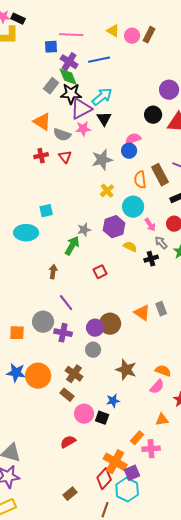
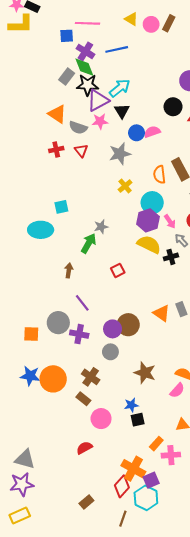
blue circle: (129, 151) -> (137, 133), moved
purple hexagon: (114, 227) -> (148, 220), moved
yellow semicircle: (130, 247) -> (149, 244), size x1.6
black square: (102, 418) -> (138, 420), moved, turned -32

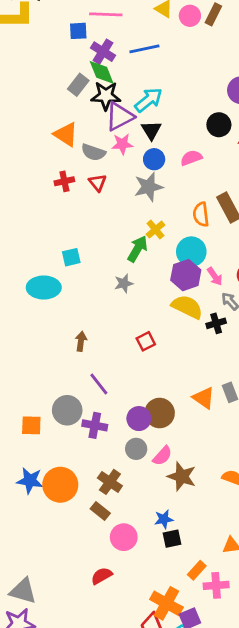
blue circle: (137, 133) -> (154, 159), moved
green arrow: (89, 243) -> (138, 249), moved
pink semicircle: (177, 390) -> (162, 456), moved

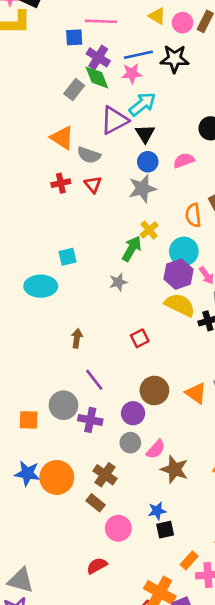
black star: (106, 96) -> (174, 59), moved
pink star: (122, 144) -> (132, 73), moved
brown circle: (160, 413) -> (154, 390), moved

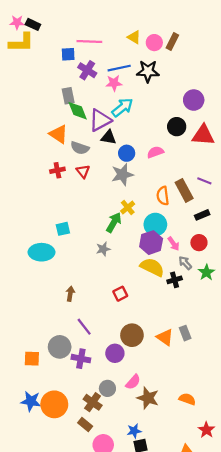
green diamond: (97, 77) -> (78, 111), moved
gray rectangle: (74, 90) -> (68, 96), turned -49
black triangle: (145, 134) -> (109, 137), moved, turned -49
gray circle: (130, 443) -> (107, 388), moved

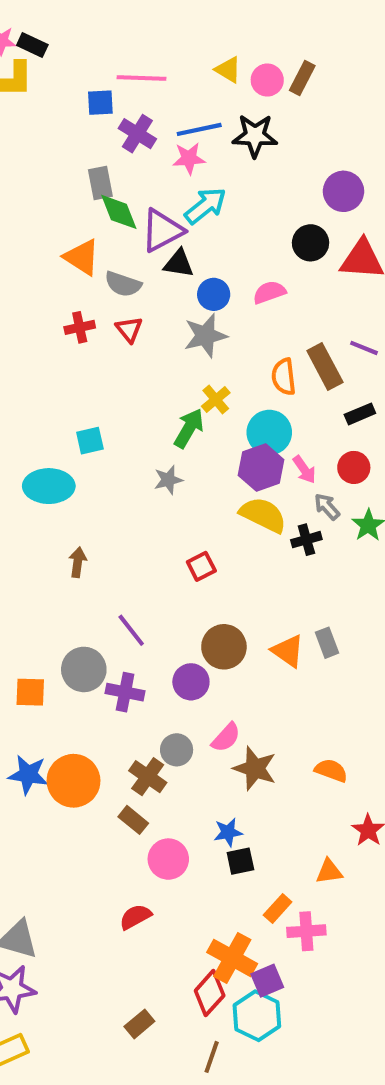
brown arrow: (70, 294) -> (78, 562), moved

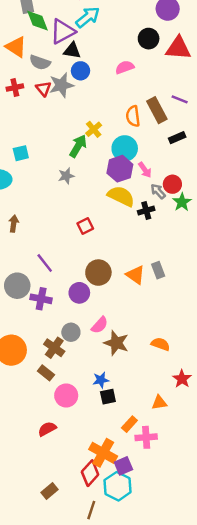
blue circle: (214, 294) -> (80, 71), moved
gray star: (205, 336) -> (61, 85), moved
red circle: (354, 467) -> (172, 184), moved

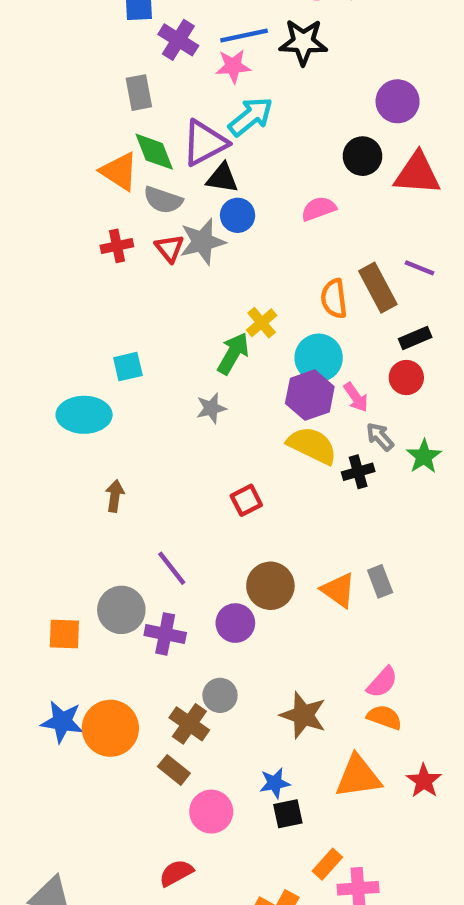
green diamond: (38, 21) -> (154, 152), moved
red circle: (172, 184) -> (406, 378), moved
pink semicircle: (100, 325) -> (382, 682), moved
orange triangle: (159, 403) -> (358, 776), moved, size x1.6

